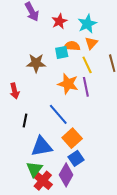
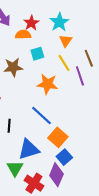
orange semicircle: (72, 46) -> (23, 35), moved
purple line: (86, 87) -> (80, 76), moved
green triangle: (34, 169) -> (15, 168), moved

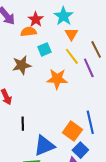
blue line: (41, 115) -> (90, 122), moved, turned 40

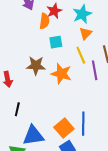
orange semicircle: (29, 32) -> (44, 21), turned 91
brown star: (22, 65) -> (36, 66), moved

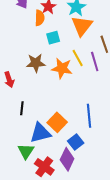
orange triangle: (86, 33) -> (82, 26), size x1.6
yellow line: (81, 55) -> (78, 58), moved
orange square: (64, 128) -> (57, 122), moved

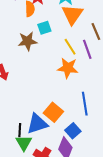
brown star: (36, 63) -> (27, 41), moved
orange star: (62, 68) -> (68, 68), moved
black line: (22, 108) -> (20, 130), moved

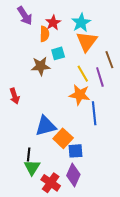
blue line: (85, 104) -> (94, 113), moved
blue triangle: (37, 124) -> (46, 126), moved
blue square: (73, 131) -> (76, 151), moved, turned 35

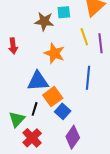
orange star: (80, 95) -> (54, 53), moved
blue square: (76, 151) -> (63, 111), turned 35
black line: (29, 155) -> (35, 109), moved
purple diamond: (73, 175) -> (73, 137), moved

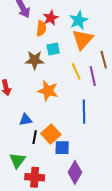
blue triangle: (38, 81) -> (26, 120), moved, size x0.6
black line: (35, 109) -> (35, 137), moved
blue square: (63, 111) -> (62, 148), turned -35
red cross: (32, 138) -> (35, 177), turned -36

